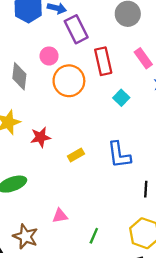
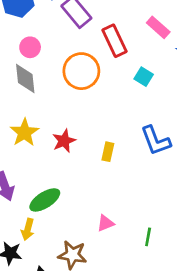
pink circle: (49, 56) -> (30, 47), moved
yellow rectangle: (76, 155) -> (108, 152), turned -35

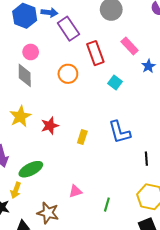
orange circle: (81, 71) -> (68, 74), size x0.7

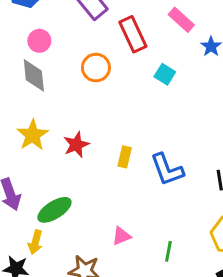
blue L-shape: (119, 132) -> (167, 170), moved

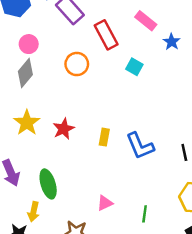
gray diamond: (34, 75) -> (25, 73), turned 48
green ellipse: (54, 210) -> (48, 184), turned -72

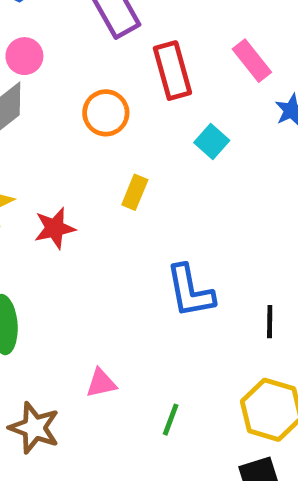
yellow rectangle: (104, 137) -> (135, 192), moved

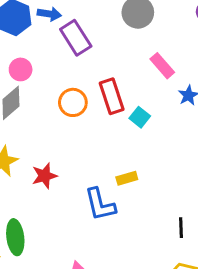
red rectangle: (172, 71) -> (112, 96), moved
yellow rectangle: (135, 192) -> (127, 178), moved, turned 54
blue L-shape: (190, 291) -> (100, 205), moved

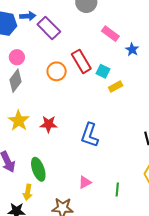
red star: (44, 176) -> (49, 124), turned 30
yellow rectangle: (127, 178) -> (116, 86), moved
blue L-shape: (100, 205) -> (90, 135), turned 45

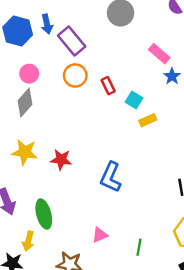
blue arrow: (28, 16) -> (47, 24), turned 77
pink rectangle: (110, 34) -> (159, 54), moved
red rectangle: (81, 61) -> (108, 86), size x0.6
orange circle: (57, 71) -> (75, 75), moved
yellow star: (19, 121) -> (25, 152), turned -30

